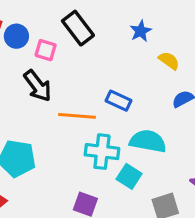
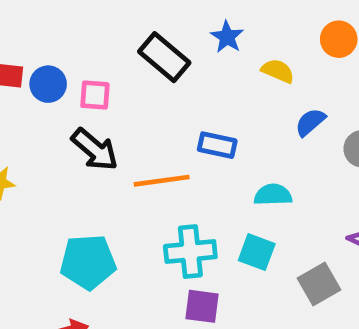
black rectangle: (78, 28) -> (164, 57), moved
cyan semicircle: (148, 141) -> (273, 195), size x0.7
cyan cross: (102, 152) -> (190, 252), moved

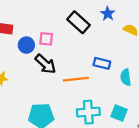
blue circle: (48, 84) -> (26, 45), moved
cyan semicircle: (273, 195) -> (126, 77), moved, turned -98

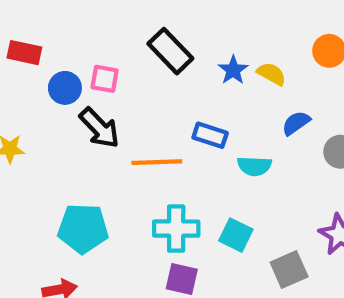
blue star: (108, 14) -> (233, 70), moved
cyan semicircle: (126, 77) -> (254, 166), turned -84

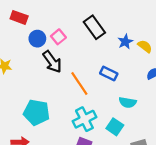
pink square: (105, 79) -> (58, 37), turned 32
orange line: (157, 162) -> (79, 84), turned 50
cyan semicircle: (254, 166) -> (128, 102), moved
cyan cross: (176, 229) -> (84, 119), turned -35

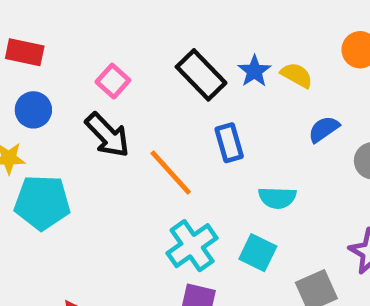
black rectangle: (94, 27) -> (201, 75), moved
blue circle: (37, 39) -> (33, 110), moved
blue rectangle: (109, 73) -> (229, 143), turned 56
cyan pentagon: (36, 112) -> (42, 202), moved

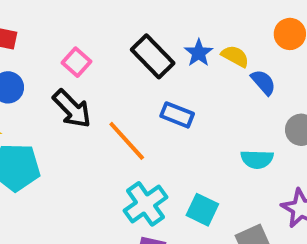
blue semicircle: (324, 129) -> (263, 82), moved, turned 84
blue rectangle: (229, 143) -> (177, 115), turned -52
cyan semicircle: (277, 198) -> (257, 159), moved

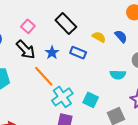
blue star: (199, 53) -> (52, 53), moved
yellow semicircle: (235, 56) -> (99, 37), moved
orange line: (127, 141) -> (44, 76), moved

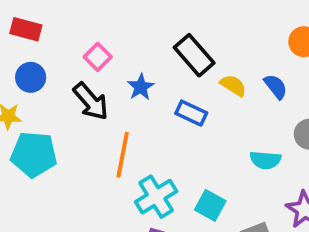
black rectangle: (66, 23) -> (194, 55), moved
blue star: (52, 53) -> (141, 87), moved
orange line: (44, 76) -> (123, 155), turned 50

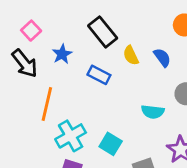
yellow semicircle: (233, 85) -> (131, 55), turned -150

